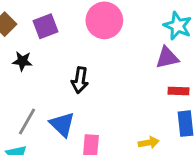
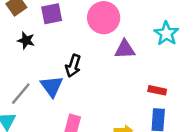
purple triangle: (167, 58) -> (125, 49), moved
blue triangle: (62, 124) -> (52, 86), moved

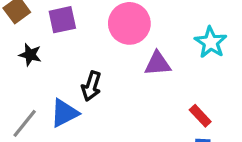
blue triangle: (52, 86) -> (64, 113), turned 40
red rectangle: (157, 90) -> (200, 116), turned 36

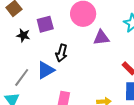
purple square: (62, 20) -> (45, 24), moved

